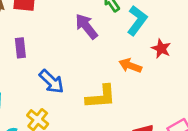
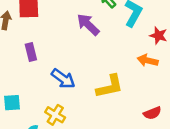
orange arrow: (130, 66) -> (148, 60), moved

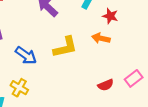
yellow L-shape: (110, 86) -> (65, 47), moved

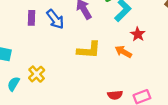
blue arrow: (26, 55) -> (55, 19), moved

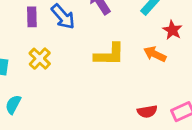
yellow cross: (37, 74) -> (40, 59), moved

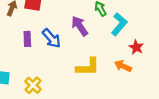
yellow cross: (40, 59) -> (33, 85), moved

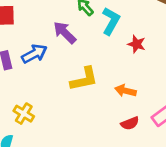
blue arrow: (51, 38) -> (34, 54), turned -65
orange arrow: (123, 66) -> (125, 91), moved

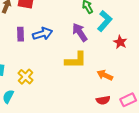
purple arrow: (65, 32) -> (80, 32), moved

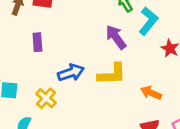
blue arrow: (43, 34) -> (71, 73), moved

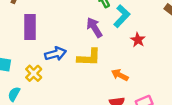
purple rectangle: (37, 42) -> (30, 27), size x1.6

